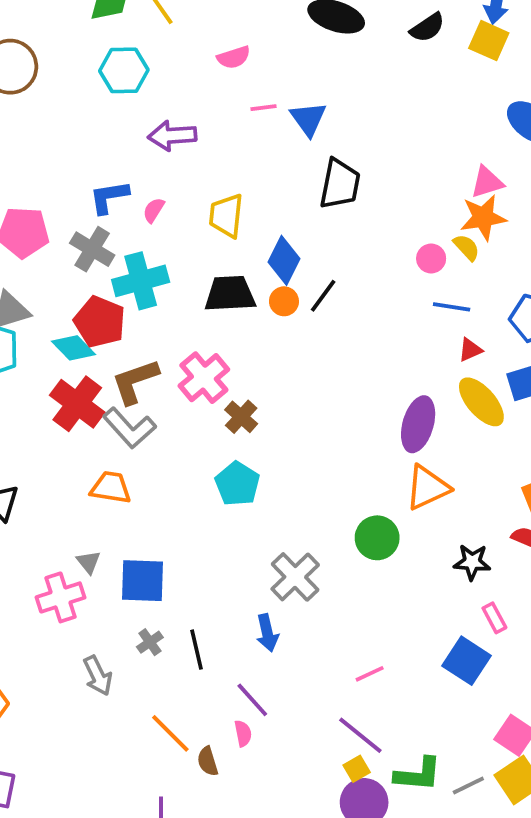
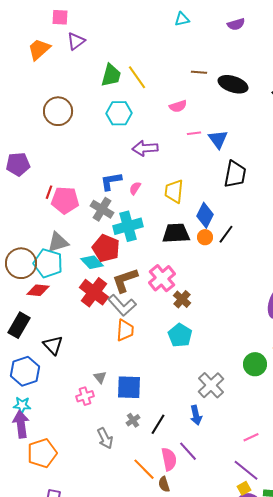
orange trapezoid: (111, 488) -> (125, 330), moved, turned 85
pink cross: (61, 597) -> (85, 396), size x0.7
black line: (196, 650) -> (158, 424), turned 45
pink semicircle: (243, 733) -> (169, 459), moved, size x1.6

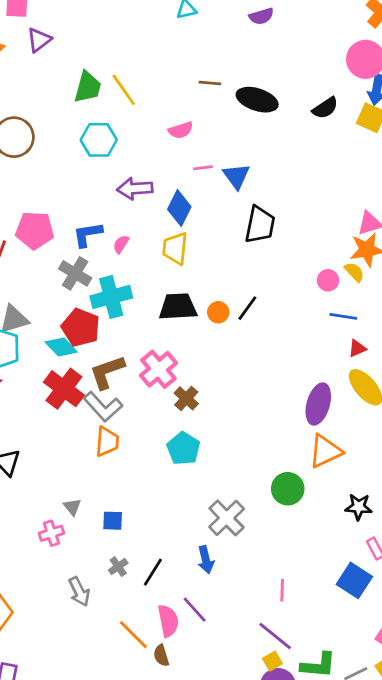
pink pentagon: (65, 200) -> (35, 230), moved
blue diamond: (205, 215) -> (179, 208), moved
blue square: (129, 387) -> (113, 521), size x0.6
pink line: (251, 437) -> (282, 590), turned -63

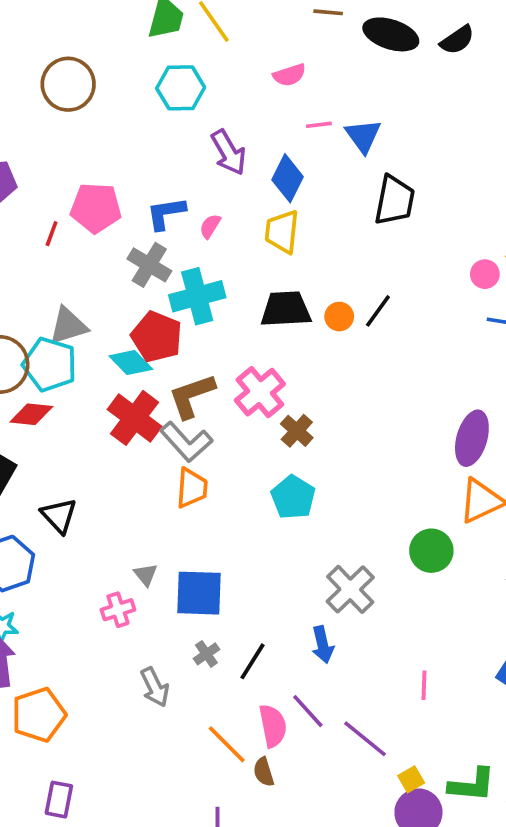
black semicircle: (325, 108) -> (457, 40), moved
purple arrow: (135, 189) -> (229, 152), turned -116
blue square: (113, 521) -> (199, 593), size x1.8
purple line: (275, 636) -> (365, 739), moved

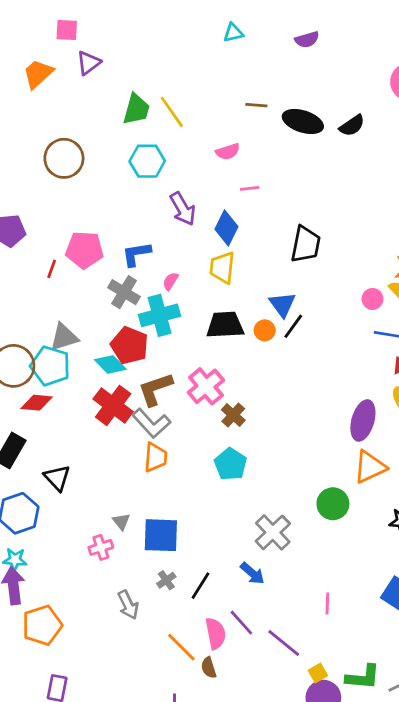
blue triangle: (363, 136) -> (282, 304), moved
pink semicircle: (210, 226) -> (170, 281), moved
blue arrow: (323, 645) -> (252, 573), turned -36

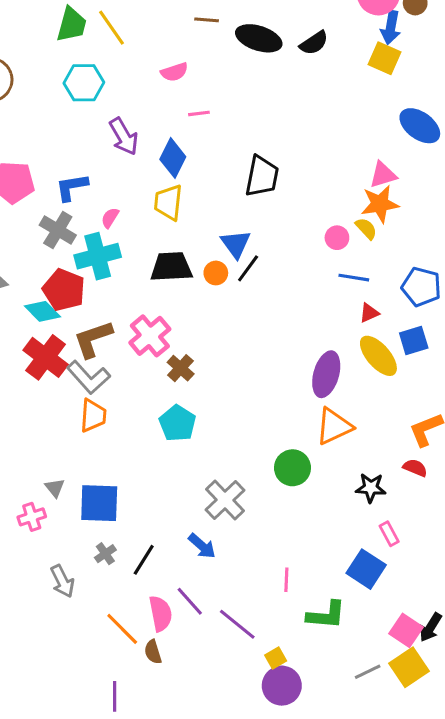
green L-shape: (363, 677) -> (326, 615), moved

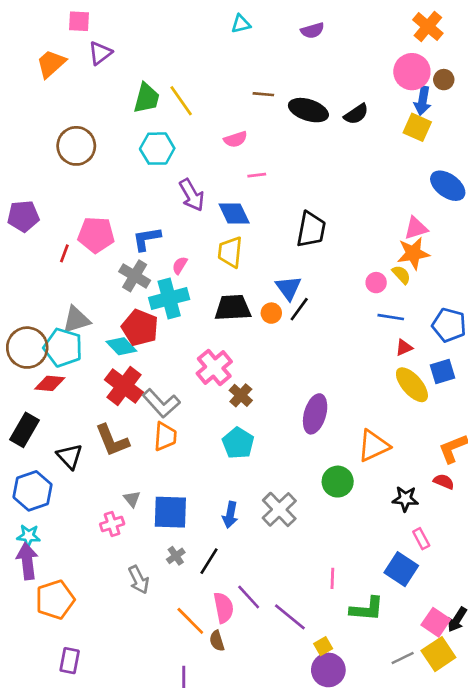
blue diamond: (173, 158) -> (234, 214), turned -52
brown L-shape: (93, 339) -> (112, 440), moved, turned -93
purple ellipse: (326, 374) -> (315, 414), moved
blue arrow: (202, 546) -> (230, 515), moved, turned 60

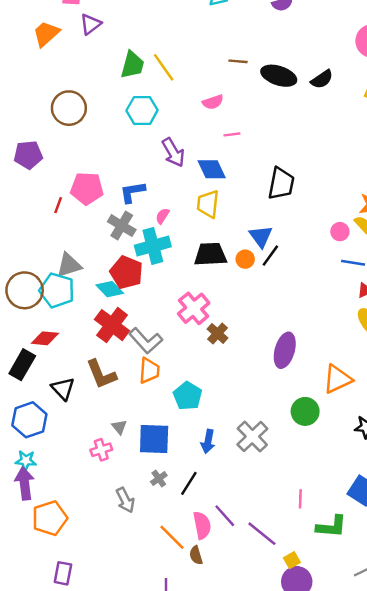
purple pentagon: (23, 216) -> (28, 155), moved
red diamond: (50, 383) -> (45, 338), moved
cyan pentagon: (238, 443) -> (188, 396), moved

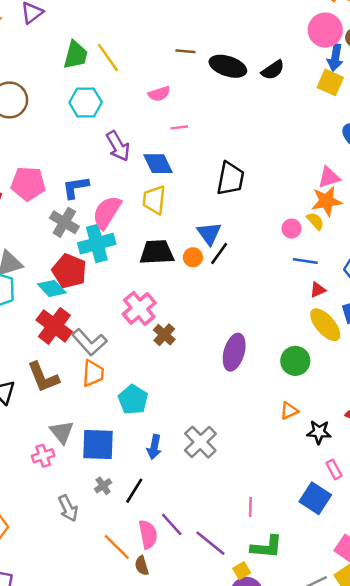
pink semicircle: (162, 216) -> (107, 212), size x2.0
orange triangle: (337, 379) -> (289, 411), moved, size x0.6
green circle: (305, 411) -> (295, 361), moved
gray triangle: (119, 427) -> (62, 432), size x1.5
green L-shape: (331, 527) -> (267, 547), moved

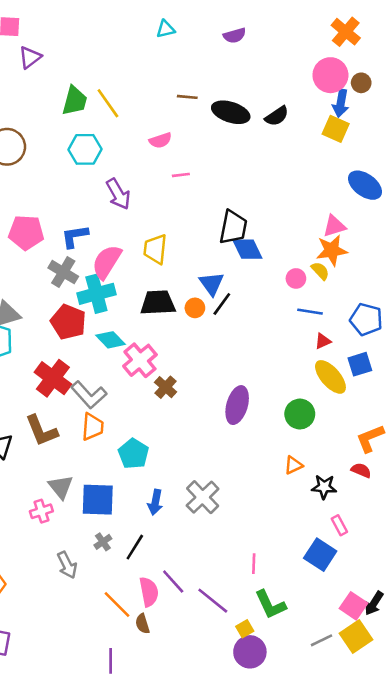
blue diamond: (158, 164) -> (247, 249), moved
cyan diamond: (52, 288) -> (111, 340), moved
green L-shape: (267, 547) -> (270, 605), turned 60

